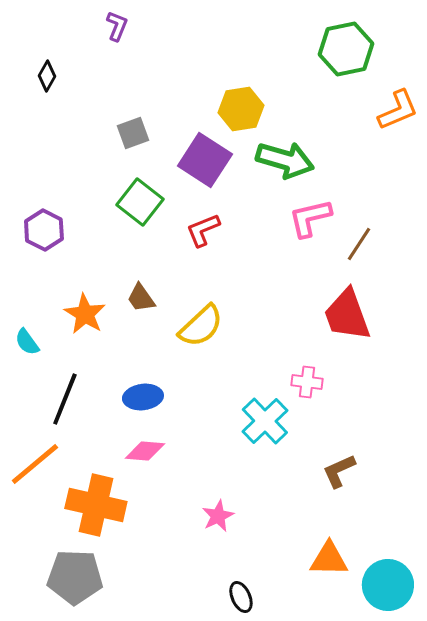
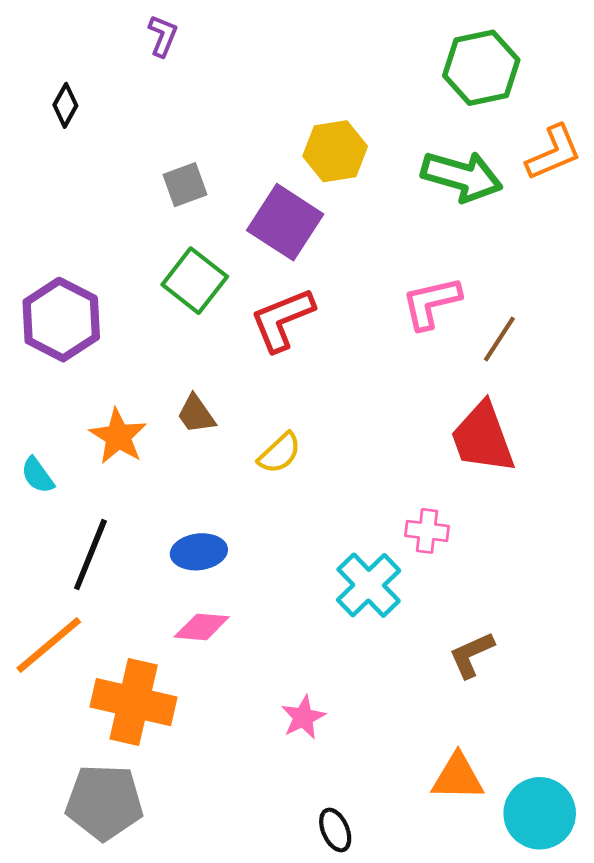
green arrow: (285, 160) -> (462, 176), moved
purple hexagon: (44, 230) -> (61, 320), size x1.4
red L-shape: (203, 230) -> (282, 320), size x1.4
yellow semicircle: (201, 326) -> (280, 453), size x0.7

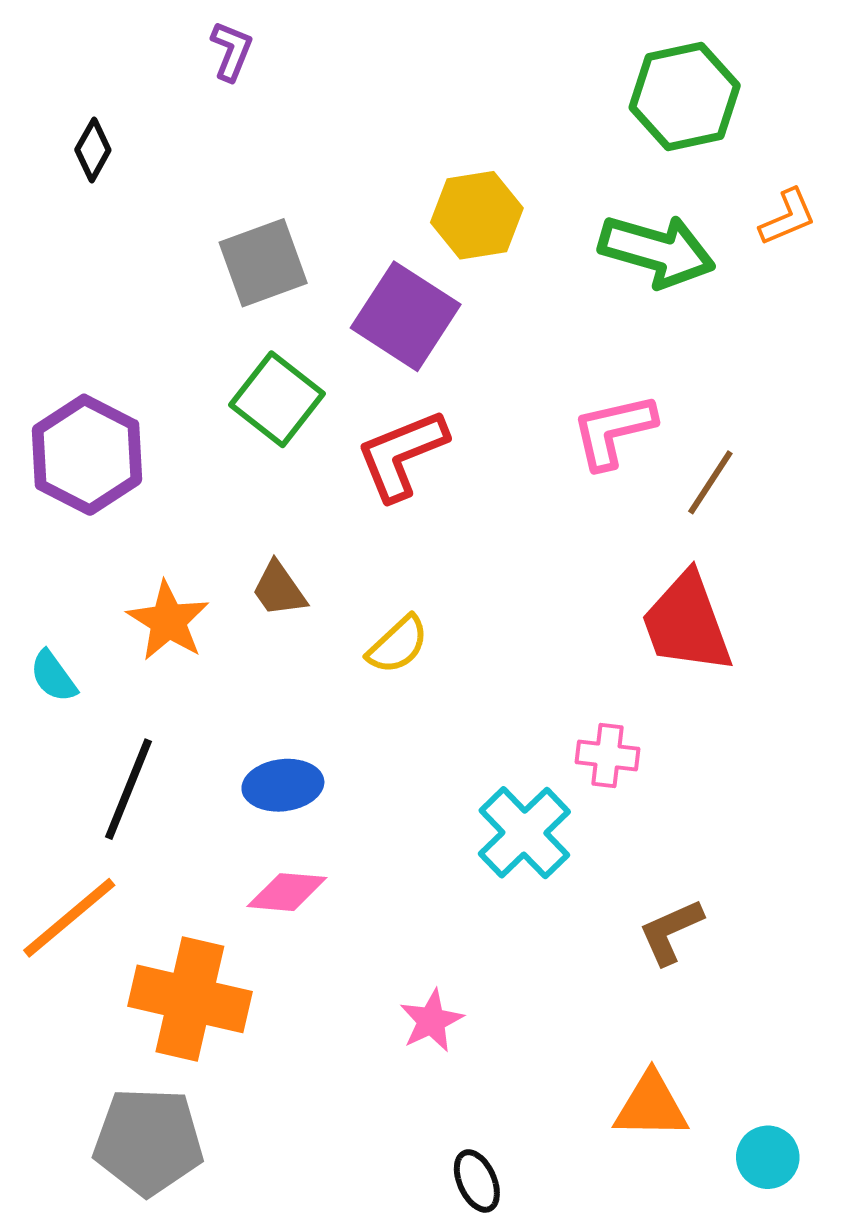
orange L-shape: (554, 153) -> (788, 217), size x0.7
gray square: (185, 185) -> (263, 263), size x1.4
cyan circle: (540, 813) -> (768, 1157), size x0.6

